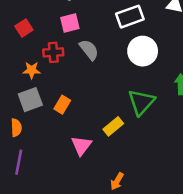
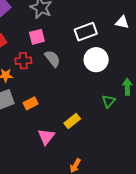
green triangle: (141, 102) -> (109, 101), moved, size x0.6
orange rectangle: (62, 105) -> (31, 103), turned 32

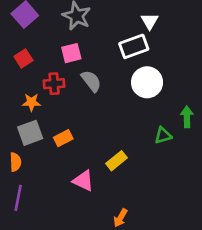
white triangle: (122, 22) -> (150, 21), moved, turned 48
green triangle: (109, 101) -> (163, 135), turned 32
pink triangle: (46, 137) -> (83, 181), turned -42

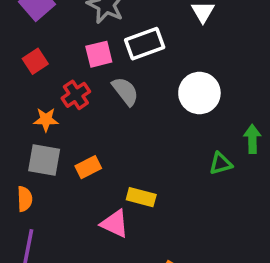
white rectangle: (134, 46) -> (145, 44), moved
red cross: (54, 84) -> (76, 95), turned -30
gray square: (30, 133) -> (44, 160), turned 30
yellow rectangle: (116, 161) -> (141, 197), moved, turned 54

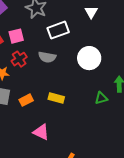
pink square: (99, 54) -> (16, 36), moved
gray semicircle: (125, 91) -> (47, 57), turned 138
yellow rectangle: (141, 197) -> (56, 98), moved

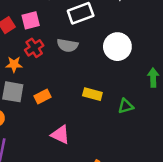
yellow rectangle: (56, 98) -> (92, 94), moved
green triangle: (101, 98) -> (126, 106), moved

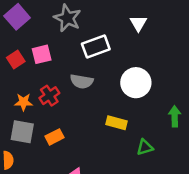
red cross: (34, 48) -> (49, 96), moved
yellow rectangle: (92, 94) -> (116, 123), moved

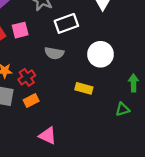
red cross: (49, 96) -> (27, 77), moved
green triangle: (145, 147) -> (123, 109), moved

